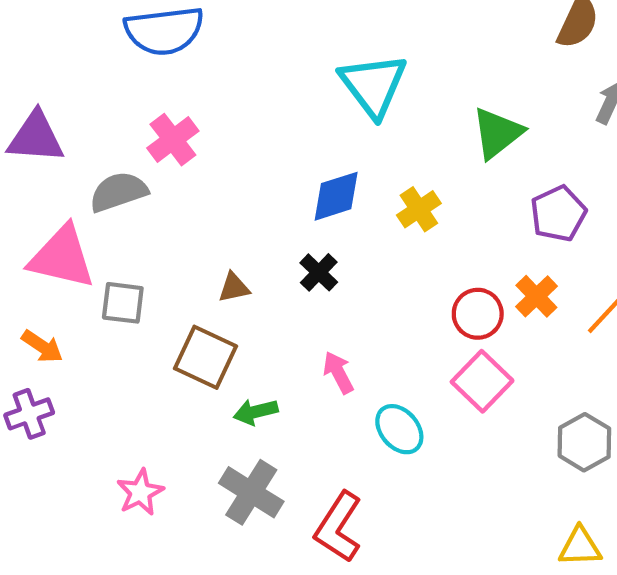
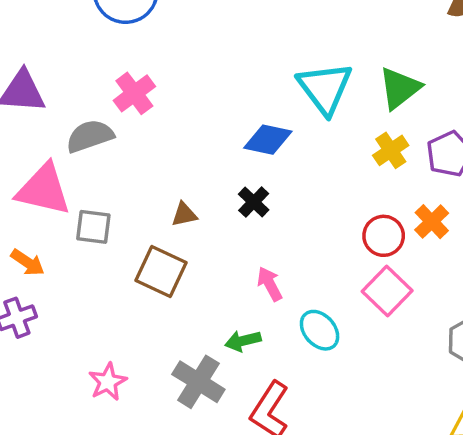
cyan triangle: (373, 85) -> (325, 88), moved
blue diamond: (336, 196) -> (268, 140), turned 30
yellow cross: (419, 209) -> (391, 150), moved
green arrow: (256, 412) -> (243, 341), moved

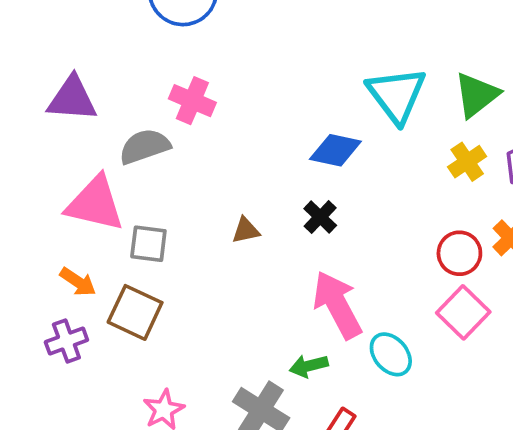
pink cross: (134, 93) -> (192, 101), turned -30
brown square: (161, 271) -> (135, 312), moved
pink arrow: (270, 284) -> (337, 305), size x1.8

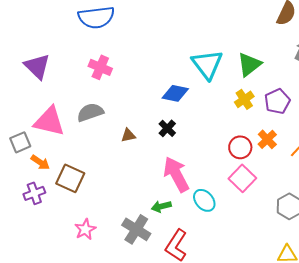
purple triangle: (72, 99) -> (37, 66), turned 40
gray semicircle: (145, 146) -> (90, 112), moved
gray square: (148, 244) -> (20, 142), moved, turned -30

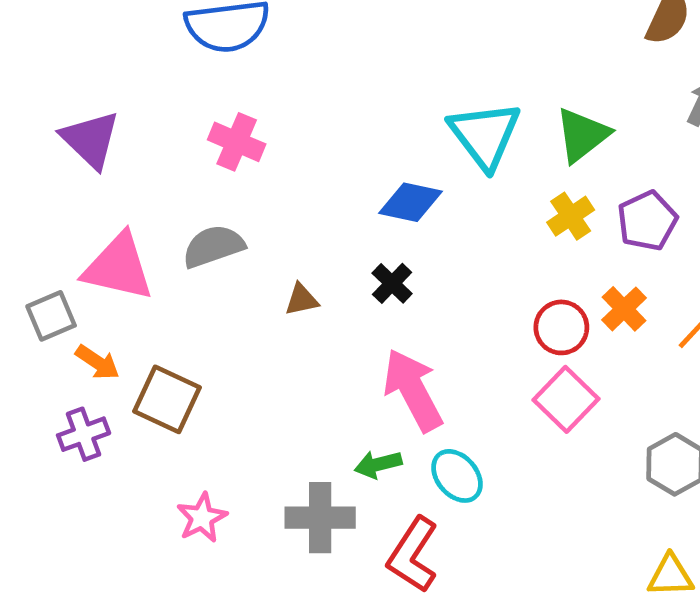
cyan ellipse: (204, 200) -> (457, 476), moved
gray cross: (136, 229) -> (320, 518), turned -32

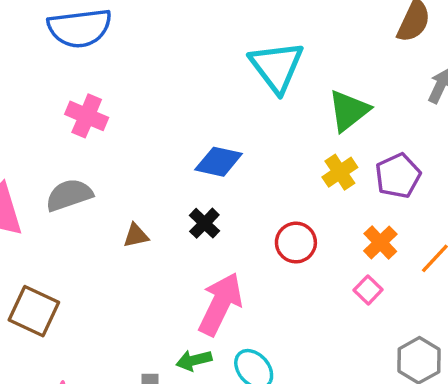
cyan triangle: (485, 135) -> (277, 67), moved
red circle: (561, 327) -> (296, 243), moved
pink arrow: (413, 390) -> (220, 304), turned 54
pink square: (566, 399) -> (368, 290), moved, size x0.6

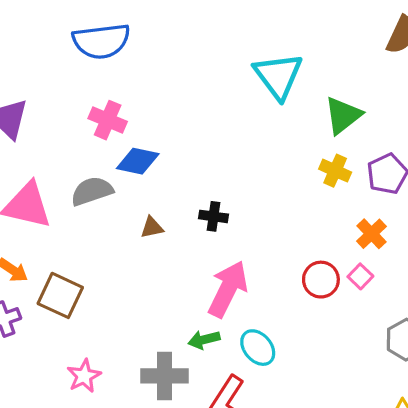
blue diamond: (219, 162) -> (138, 161), moved
yellow cross: (340, 172) -> (335, 171), turned -32
black cross: (204, 223) -> (213, 216), turned -36
red circle: (296, 243) -> (321, 280), moved

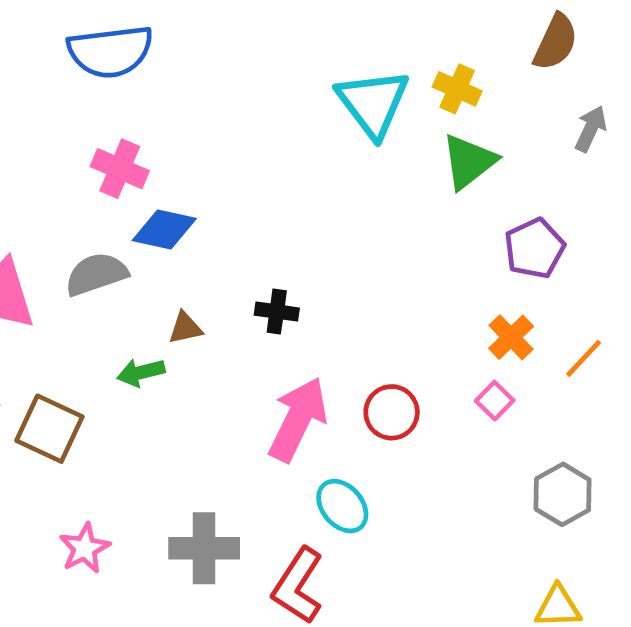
yellow cross: (335, 171) -> (457, 89), moved
red circle: (321, 280) -> (392, 412), moved
green arrow: (204, 340) -> (141, 372), moved

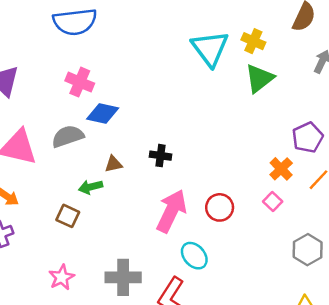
purple pentagon: (534, 248) -> (308, 138), moved
brown square: (49, 429) -> (68, 216), moved, size x0.7

